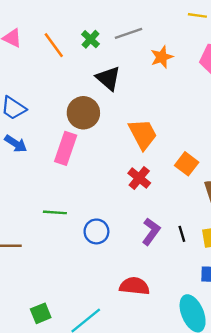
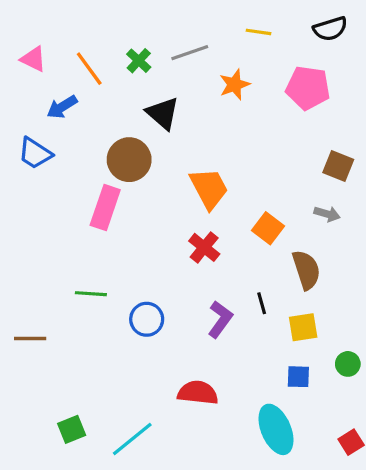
yellow line: (197, 15) -> (258, 32), moved
blue arrow: (16, 144) -> (62, 107), moved, turned 115
black line: (182, 234) -> (262, 303), moved

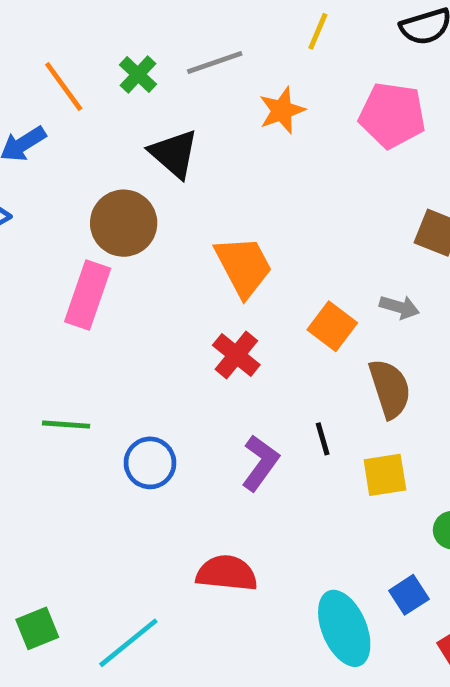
yellow line: (258, 32) -> (318, 31), turned -75
gray arrow: (327, 214) -> (399, 307), moved
blue square: (298, 377) -> (409, 595), moved, turned -35

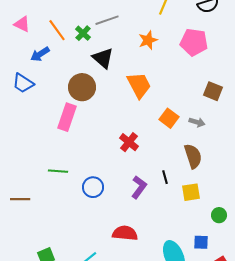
gray line: (215, 62) -> (107, 20), moved
green cross: (138, 74) -> (83, 33), moved
orange trapezoid: (244, 266) -> (139, 85), moved
orange square: (332, 326) -> (169, 118), moved
blue square: (409, 595) -> (201, 242), turned 35

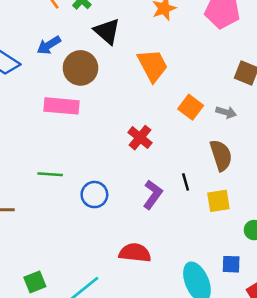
blue arrow: (40, 54) -> (49, 45), moved
pink rectangle: (67, 117) -> (61, 106), turned 76

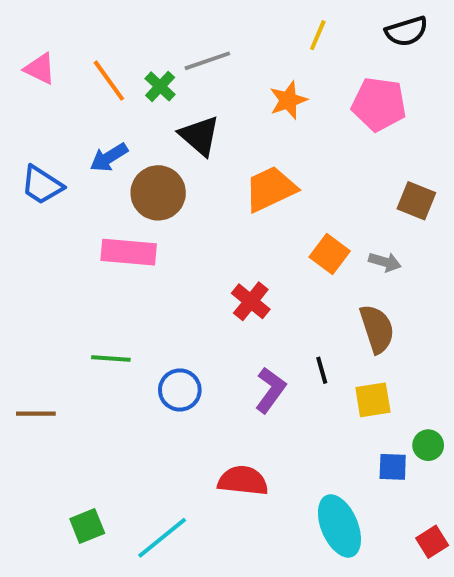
orange trapezoid: (153, 65) -> (270, 189), turned -87
blue square: (231, 264) -> (393, 467), moved

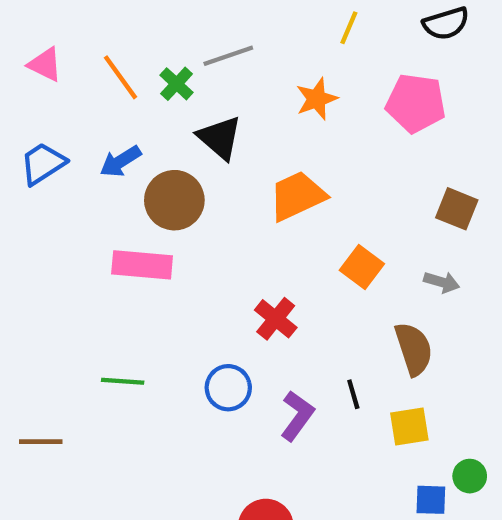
blue trapezoid: (42, 185) -> (43, 164), moved, turned 114
gray arrow: (385, 262) -> (442, 282), moved
blue circle: (180, 390) -> (228, 388), moved

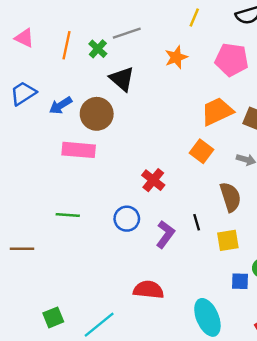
orange line: (120, 77) -> (67, 45), turned 48
blue arrow: (120, 161) -> (61, 105), moved
orange trapezoid: (297, 196) -> (217, 111), moved

